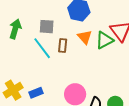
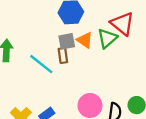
gray square: (47, 27) -> (67, 41), moved

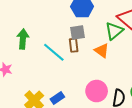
orange triangle: (85, 40) -> (102, 51), moved

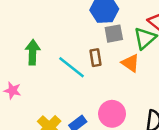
gray square: (77, 33) -> (114, 34), moved
pink circle: (97, 91) -> (112, 114), moved

